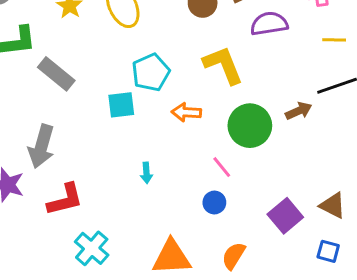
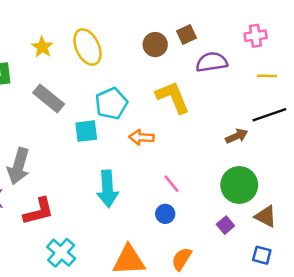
gray rectangle: (56, 74) -> (49, 98), moved
green circle: (250, 126) -> (239, 185), moved
cyan arrow: (146, 173) -> (108, 189), size x2.0
purple square: (285, 216) -> (225, 225), size x0.6

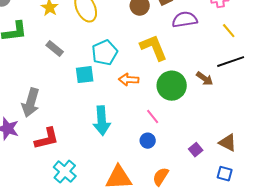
yellow line: (267, 76) -> (229, 31), turned 49
gray rectangle: (49, 98) -> (55, 49), size x0.7
brown arrow: (237, 136) -> (205, 79), turned 60
green circle: (239, 185) -> (172, 86), moved

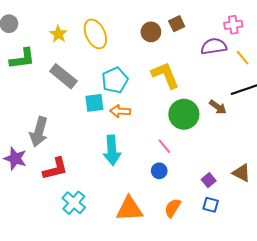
purple semicircle: (185, 20) -> (214, 46), moved
gray rectangle: (55, 49) -> (63, 76), size x1.5
orange arrow: (129, 80) -> (120, 111), moved
blue square: (225, 174) -> (211, 205), moved

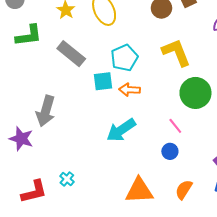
cyan arrow: (112, 150) -> (121, 130), turned 60
red L-shape: (55, 169) -> (34, 192), moved
cyan cross: (74, 203) -> (67, 179), moved, size x0.6

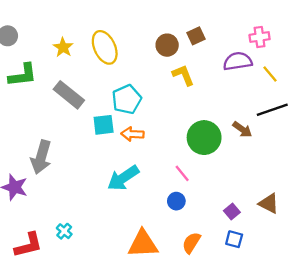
yellow L-shape: (176, 53) -> (183, 75), moved, size x0.7

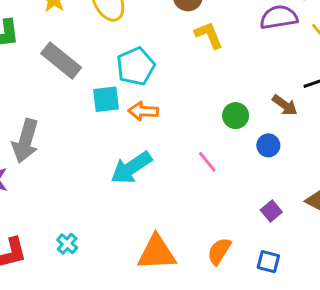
green circle: (204, 138) -> (236, 116), size x0.6
blue circle: (176, 201) -> (268, 145), moved
cyan cross: (64, 231) -> (67, 244), moved
blue square: (234, 239) -> (268, 262), moved

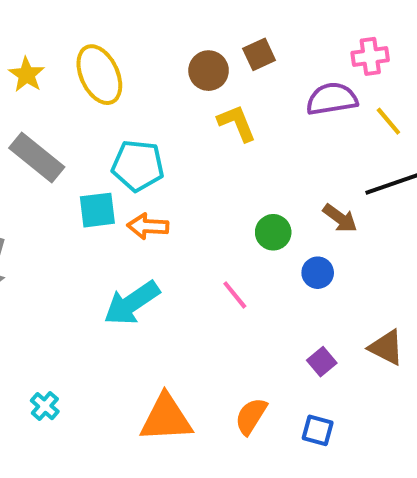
cyan pentagon: (136, 66) -> (138, 166), turned 30

